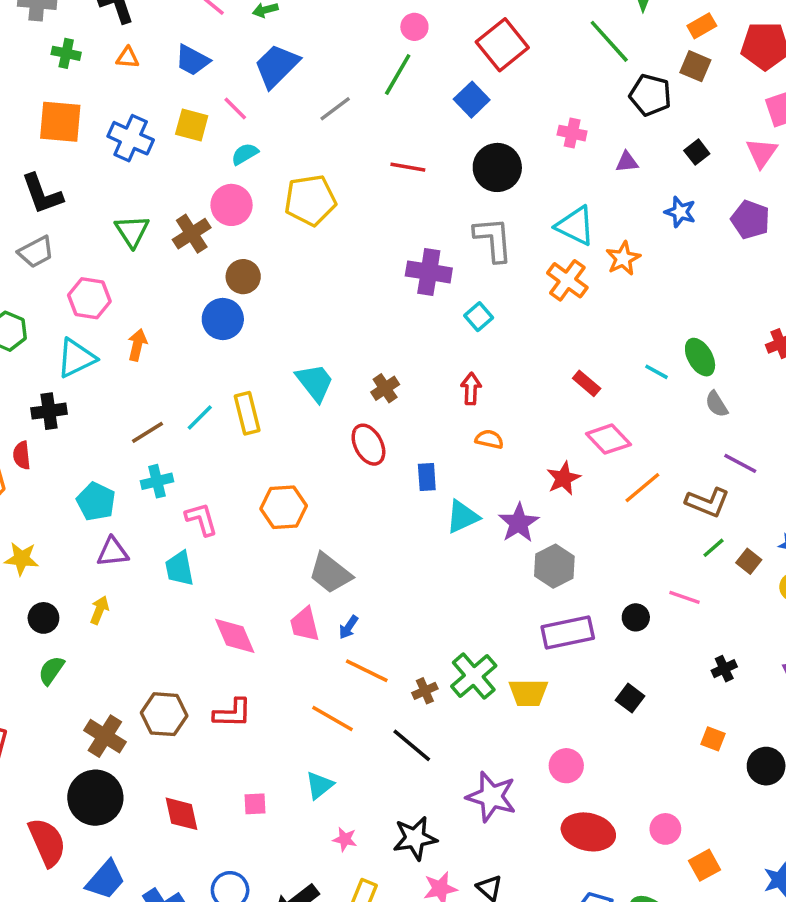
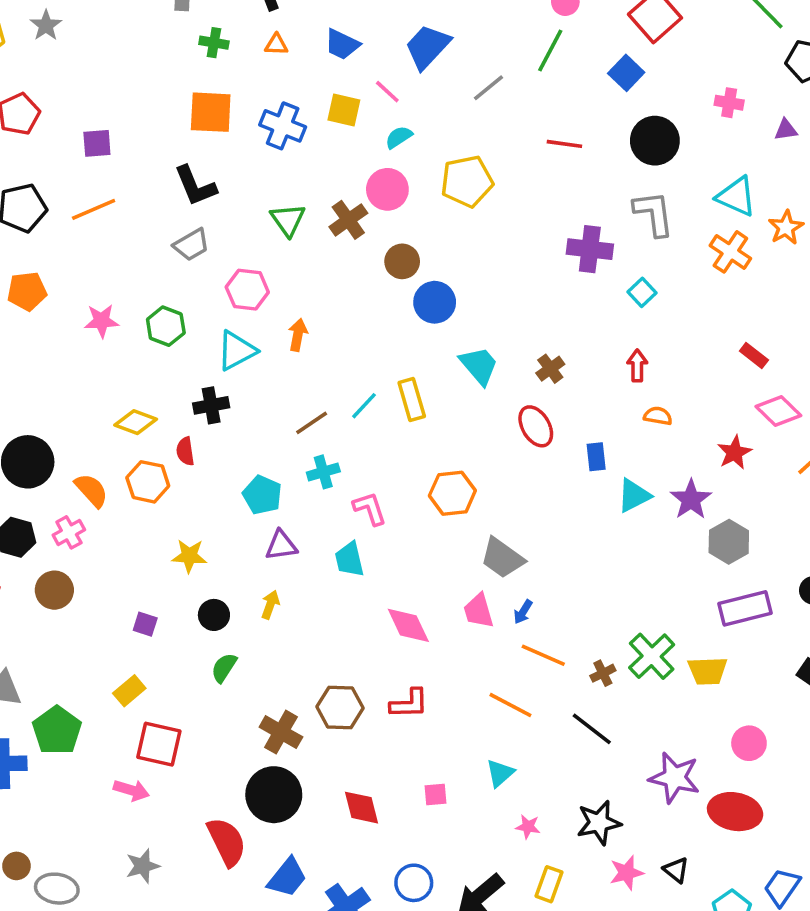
blue circle: (223, 319) -> (435, 302), moved
red ellipse: (588, 832) -> (735, 812), moved

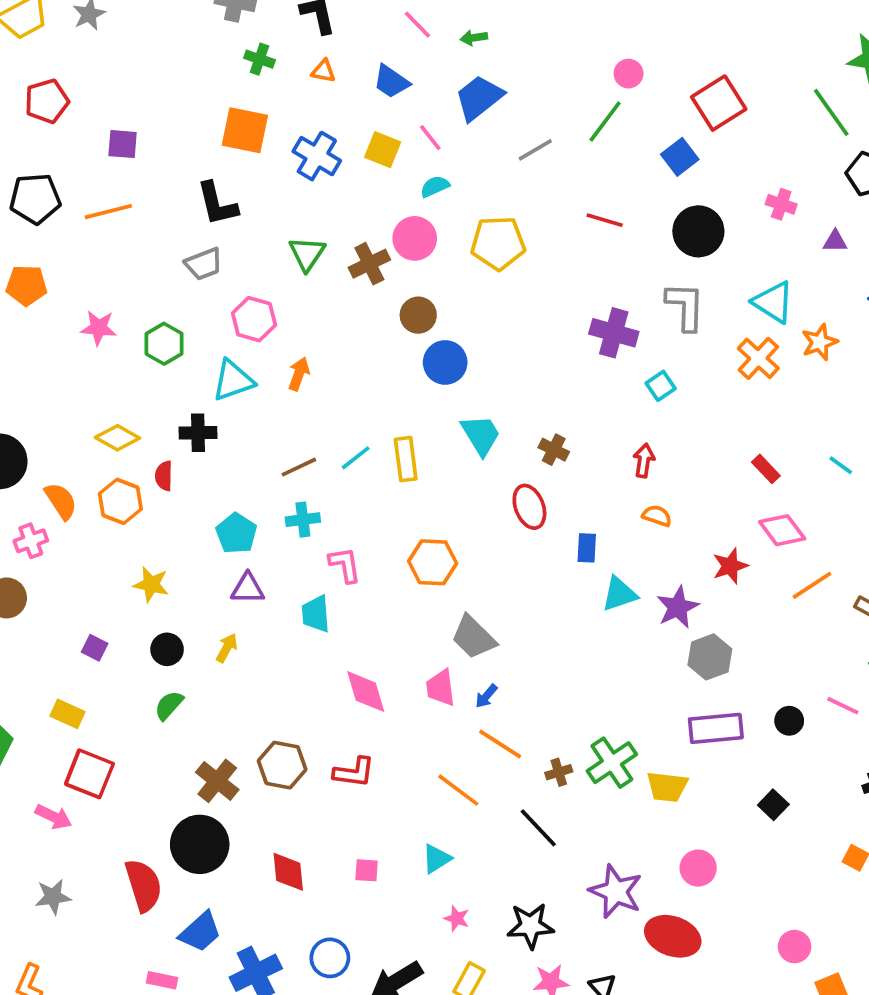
brown cross: (550, 369) -> (554, 450), turned -36
yellow rectangle: (129, 691) -> (68, 714), turned 56

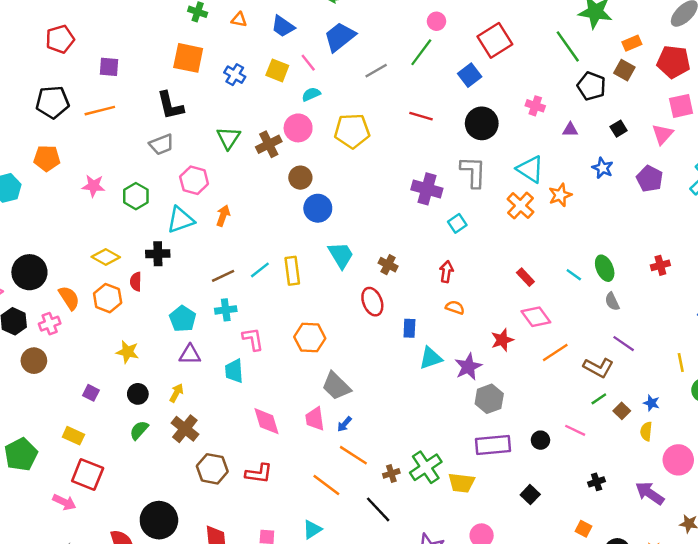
blue cross: (317, 156) -> (235, 75), size x0.7
brown cross: (217, 781) -> (185, 429), moved

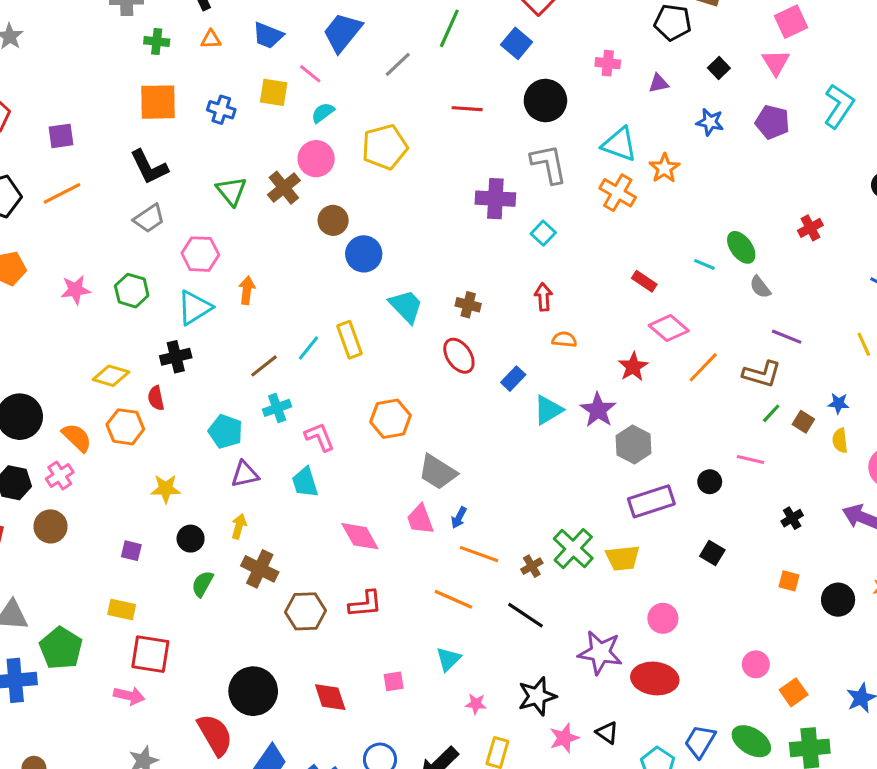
blue rectangle: (409, 328) -> (513, 379), turned 54

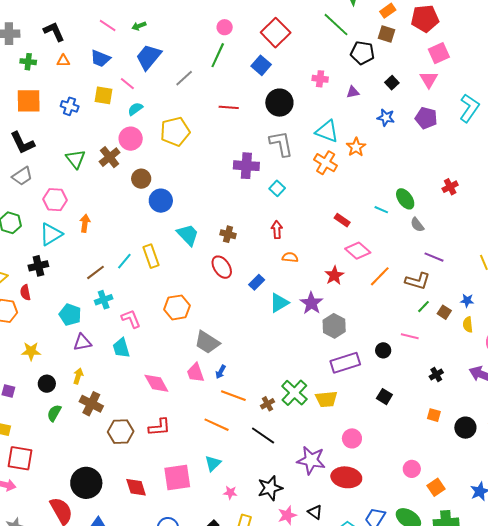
pink square: (394, 681) -> (177, 477), size x2.0

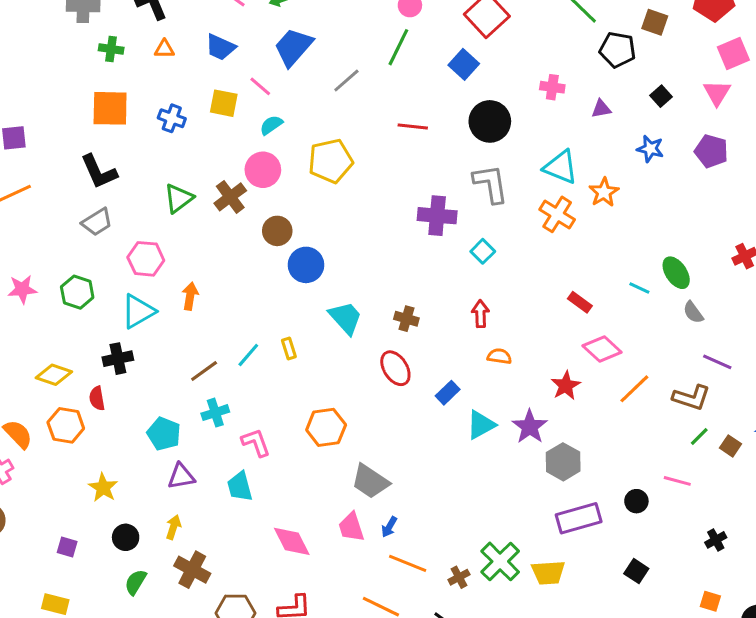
green triangle: (76, 159) -> (179, 198), turned 30
yellow rectangle: (151, 256) -> (289, 348), size x0.6
yellow star: (31, 351) -> (103, 488), turned 30

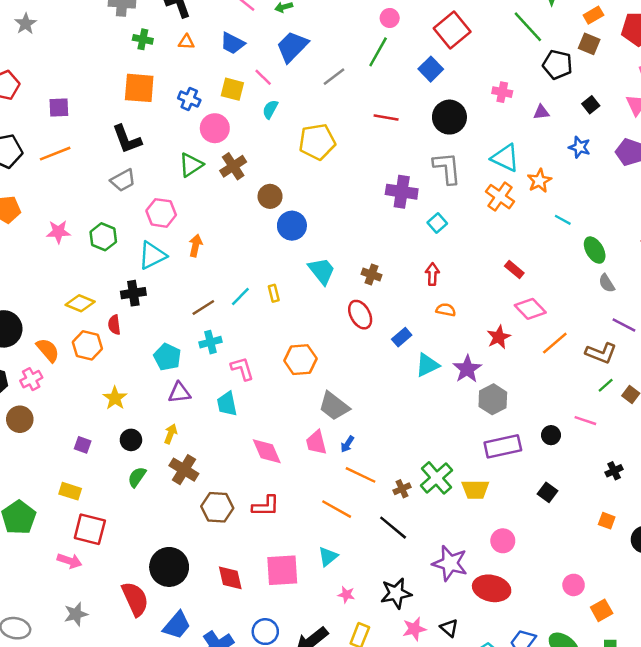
cyan semicircle: (271, 125) -> (270, 109), turned -30
pink circle: (263, 170) -> (215, 128), moved
cyan line: (639, 288) -> (563, 220), moved

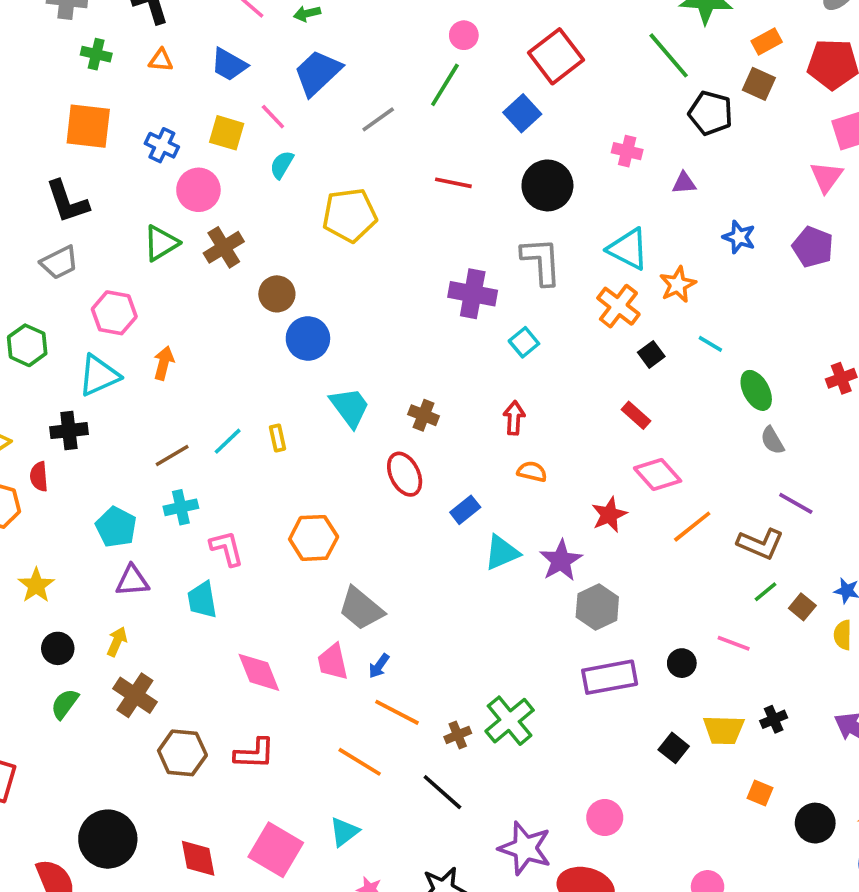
black square: (591, 105) -> (651, 354), moved
yellow trapezoid: (475, 489) -> (724, 730), moved
pink square: (282, 570) -> (276, 850), turned 32

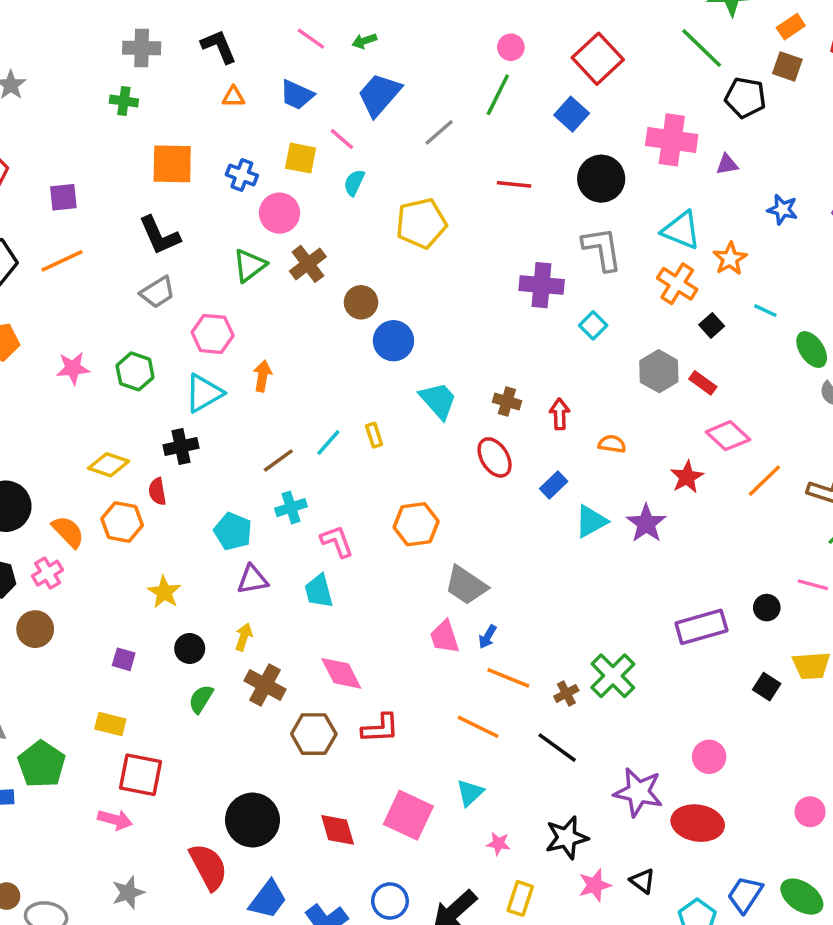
green cross: (96, 54) -> (124, 101), moved
pink cross: (627, 151) -> (672, 140), size x1.8
red arrow: (514, 418) -> (560, 414), moved
gray hexagon: (597, 607) -> (659, 371), moved
pink diamond: (259, 672) -> (341, 673), moved

